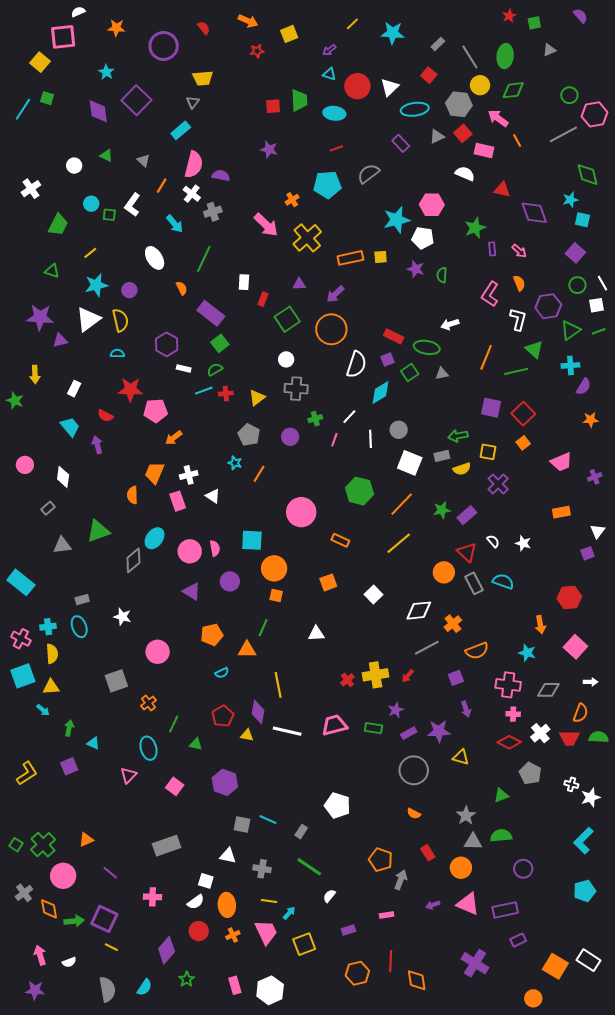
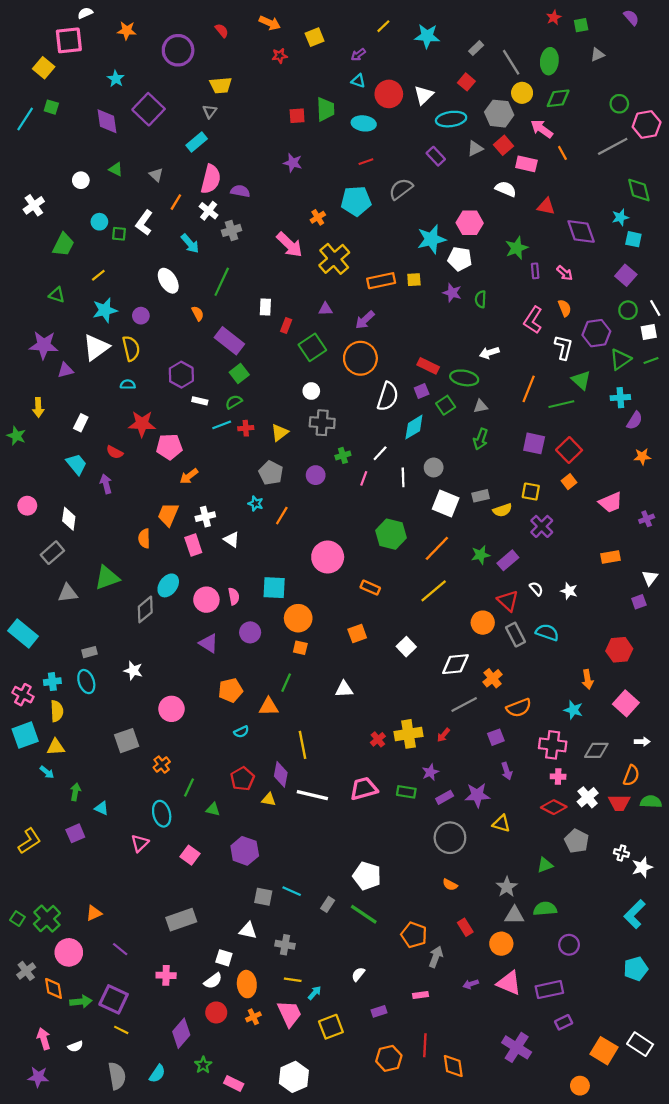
green arrow: (458, 436) -> (481, 439), moved, turned -60
gray rectangle: (48, 508) -> (52, 553), size x1.5
green line: (309, 867) -> (364, 914), moved
pink rectangle: (235, 985) -> (234, 1083), moved, turned -48

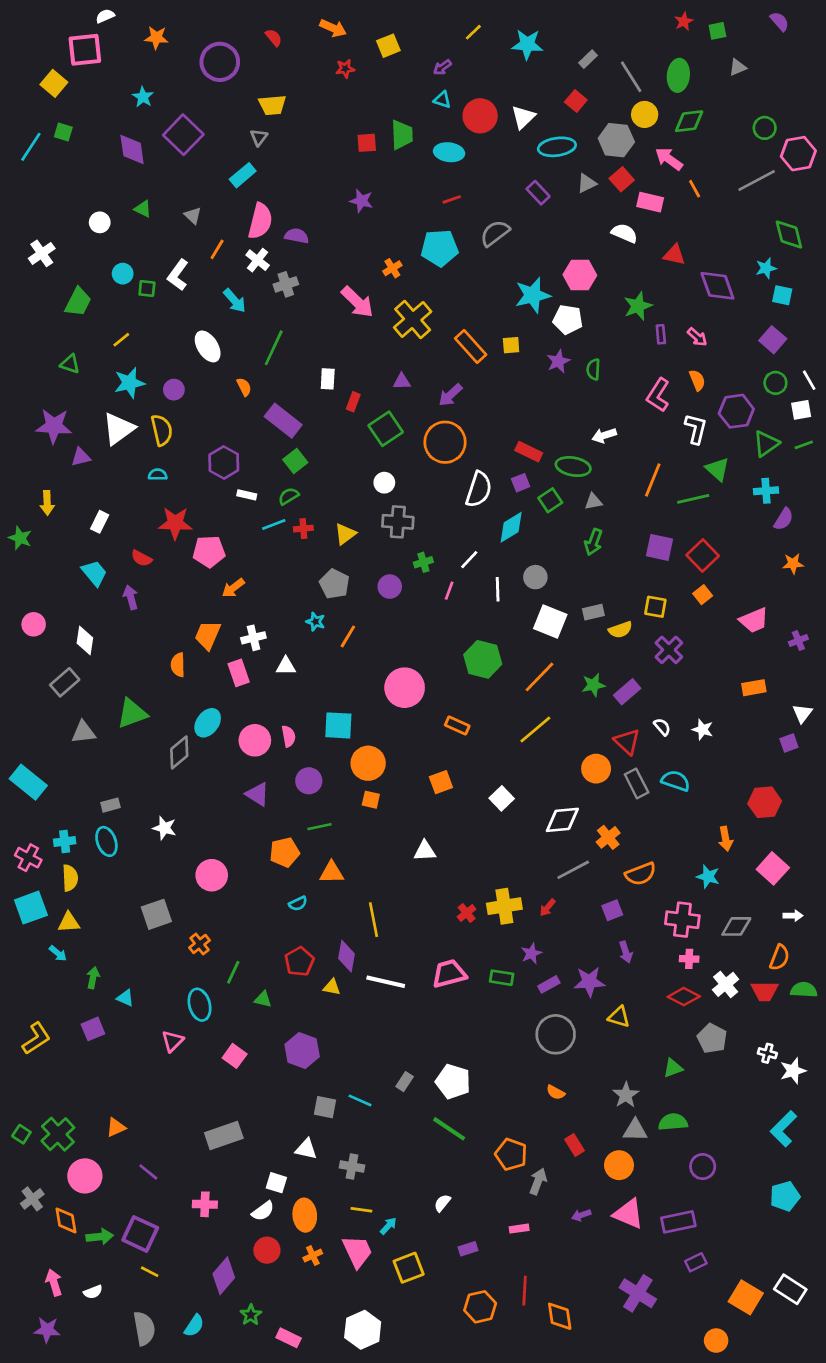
orange rectangle: (381, 281) -> (471, 346), turned 60
purple star: (452, 293) -> (558, 361), turned 30
white triangle: (232, 540) -> (286, 666), turned -35
green line: (286, 683) -> (320, 827), moved, turned 54
gray rectangle: (328, 904) -> (405, 1082), moved

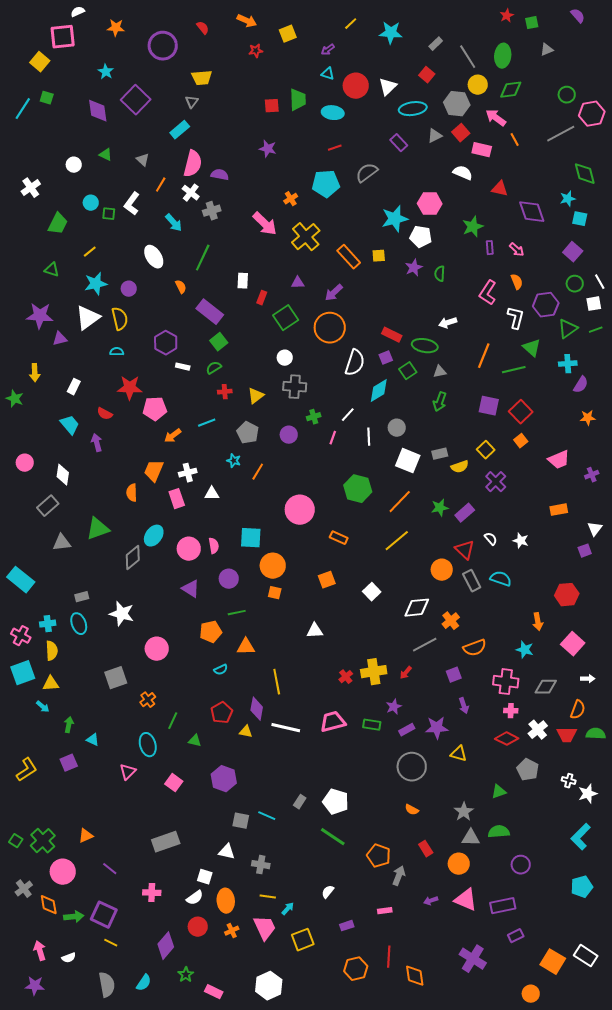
cyan line: (274, 524) -> (207, 423), moved
yellow square: (655, 607) -> (486, 450), turned 36
white star: (164, 828) -> (122, 614), size x1.4

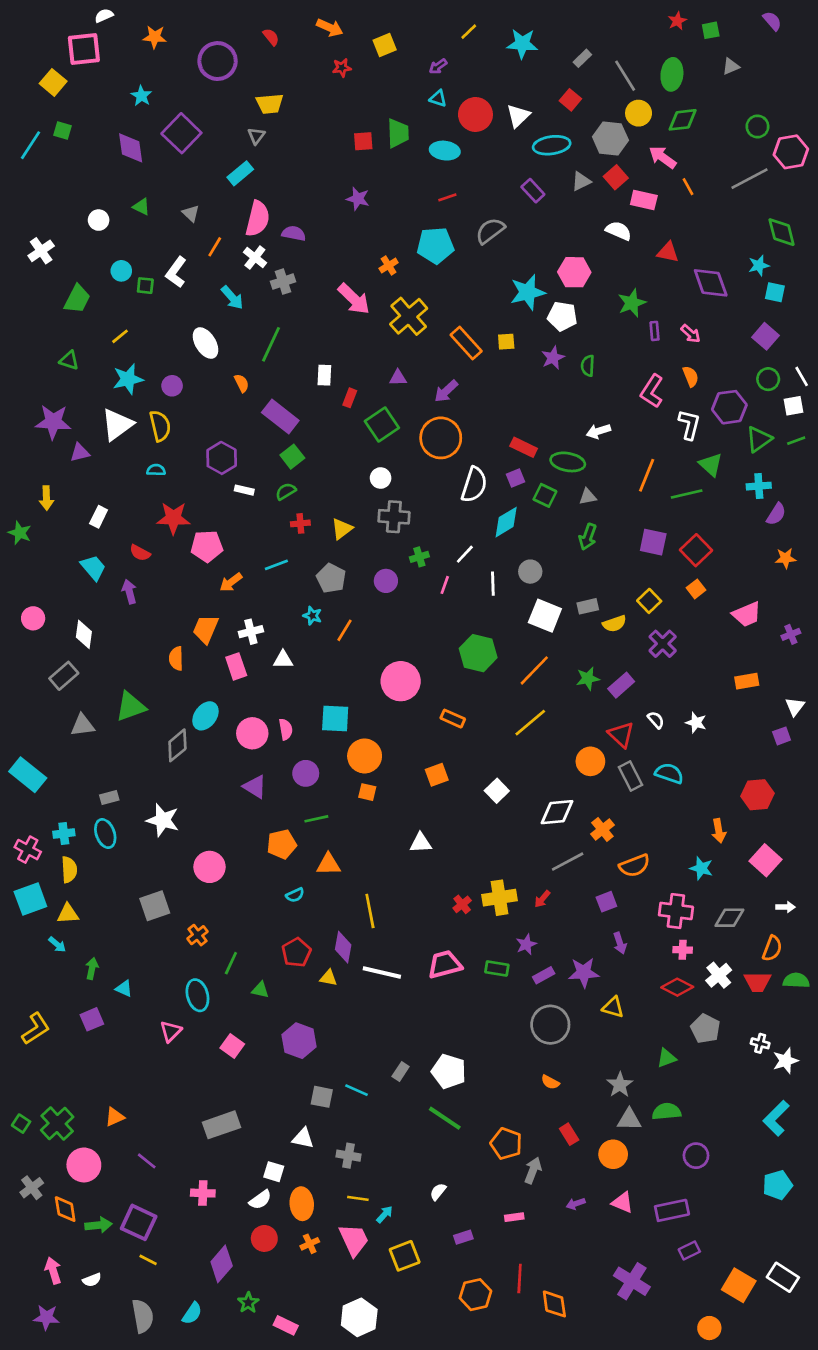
green square: (408, 371) -> (545, 495), turned -30
pink triangle: (466, 900) -> (622, 1202), size x0.7

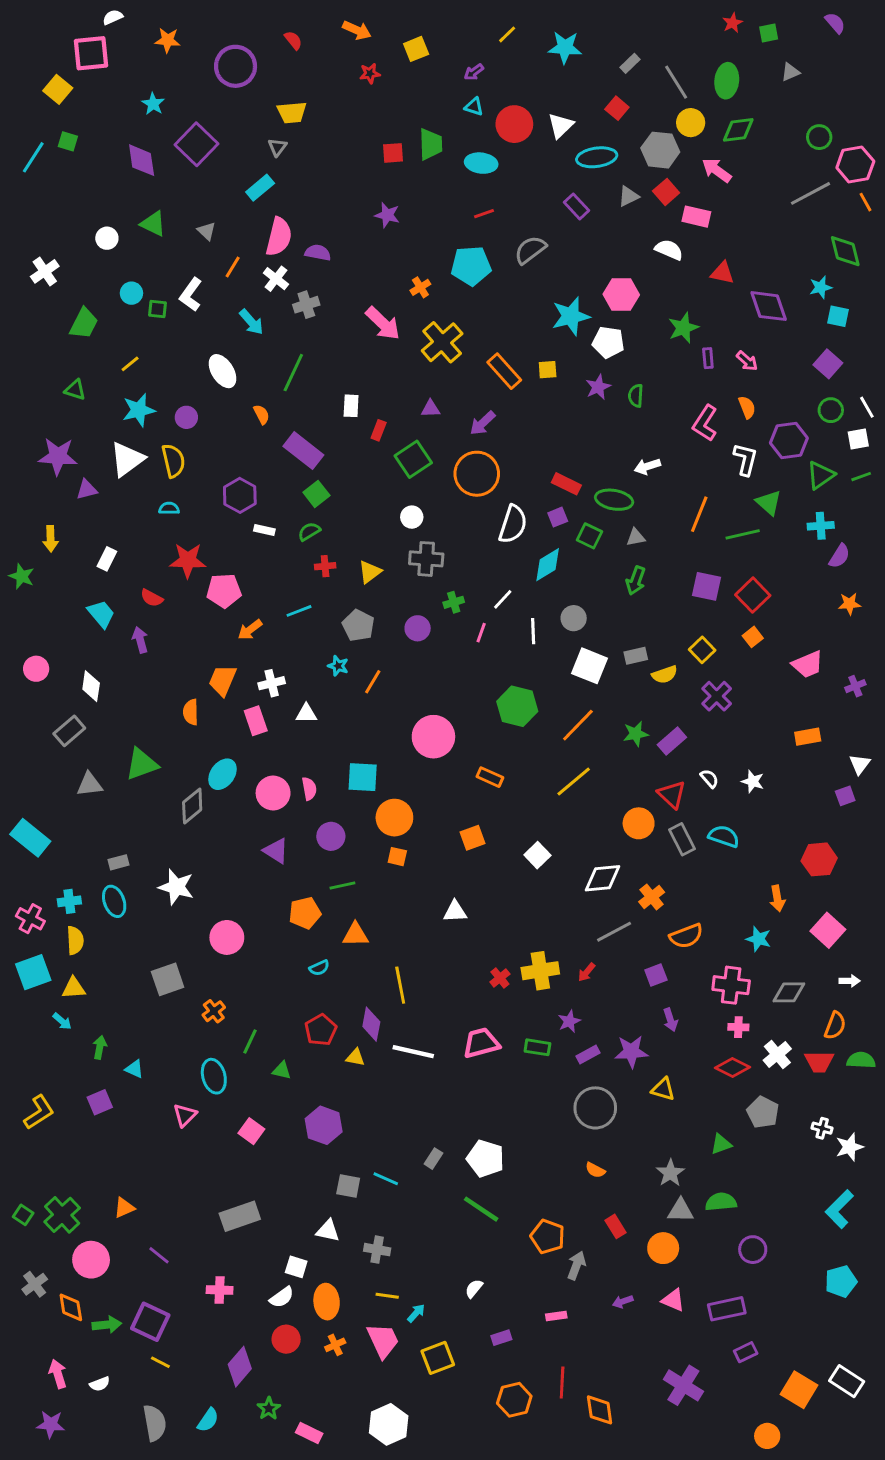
orange line: (688, 187) -> (865, 202), moved
green triangle: (141, 207) -> (153, 224), size x1.4

